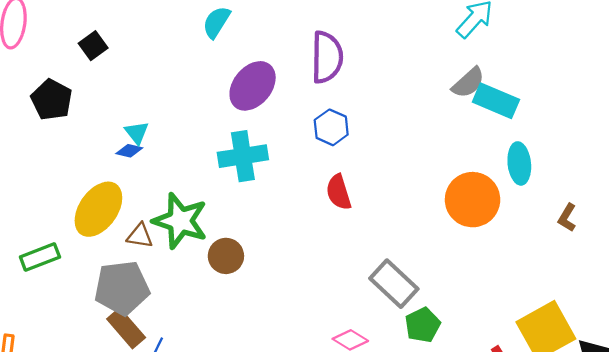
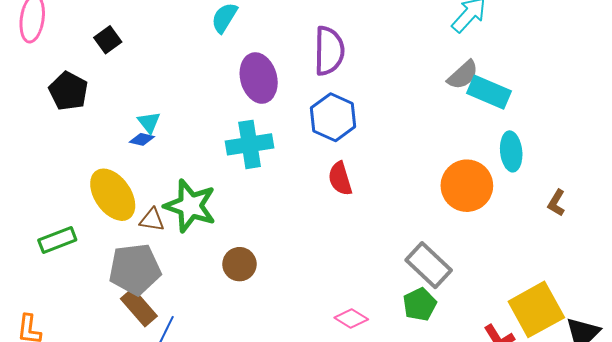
purple ellipse: (253, 86) -> (259, 78), turned -54
blue hexagon: (331, 127) -> (333, 117), size x1.4
yellow ellipse: (98, 209) -> (113, 195), turned -70
brown circle: (226, 256) -> (239, 264), moved
gray rectangle: (394, 284) -> (429, 265), moved

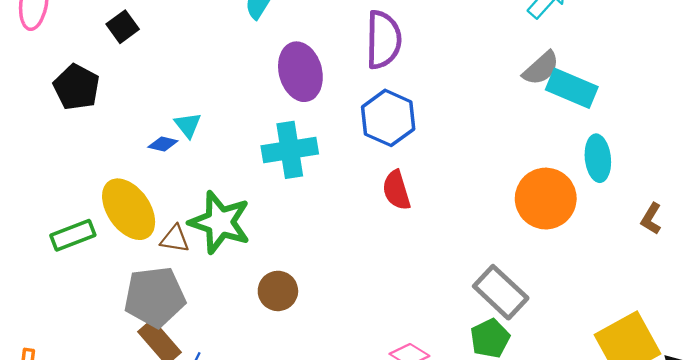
cyan triangle: (149, 122) -> (188, 125), moved
green rectangle: (57, 240) -> (73, 235), moved

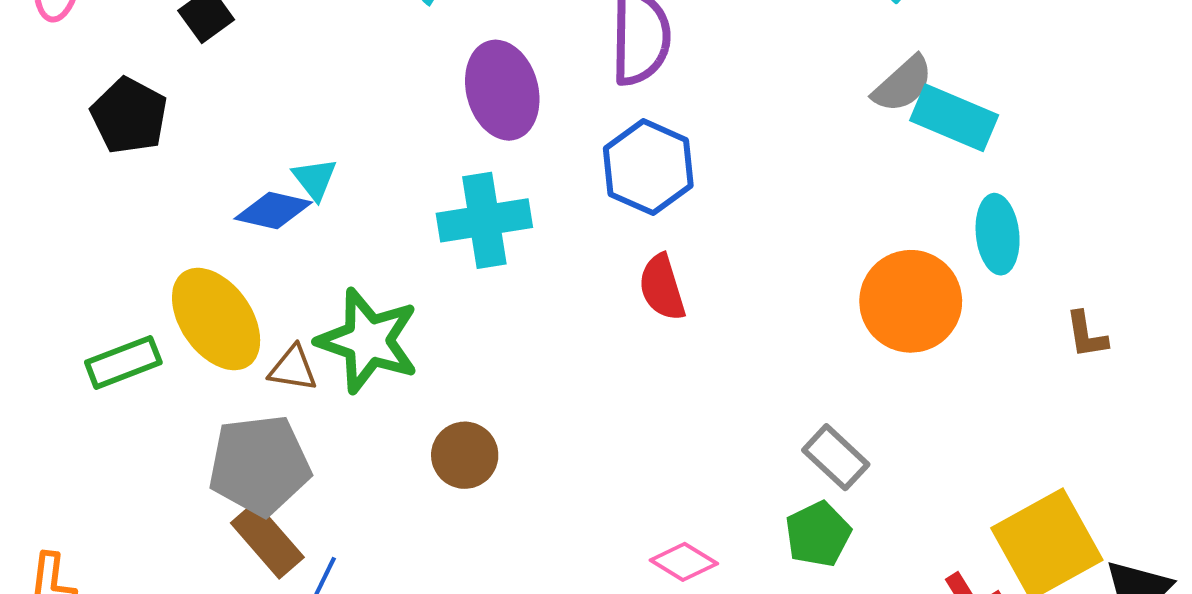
blue diamond: (163, 144) -> (273, 211), size x1.5
brown L-shape: (651, 219) -> (1086, 335), turned -40
gray rectangle: (501, 292) -> (836, 457), size x0.7

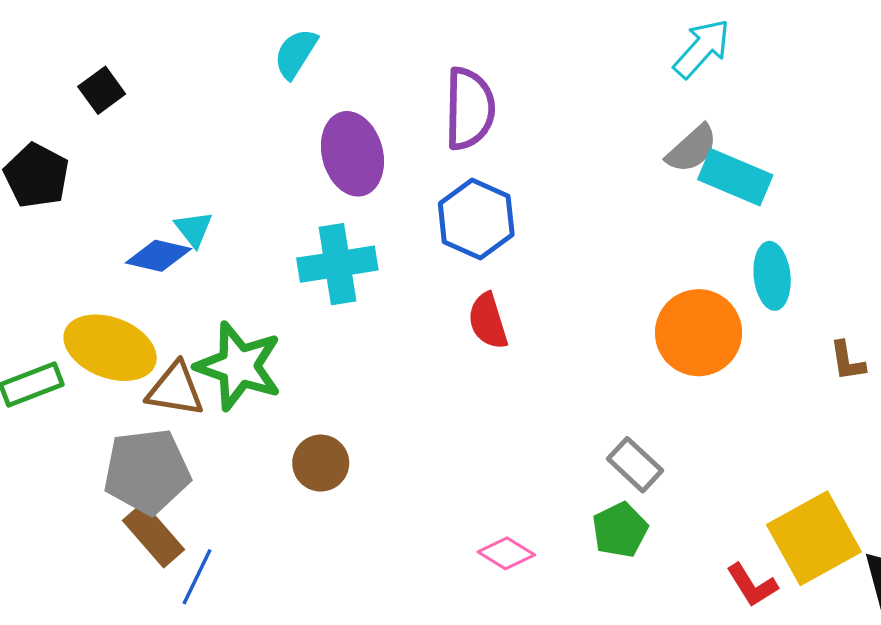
yellow ellipse: (216, 319) -> (110, 348), turned -34
brown triangle: (293, 368) -> (175, 389), size x1.4

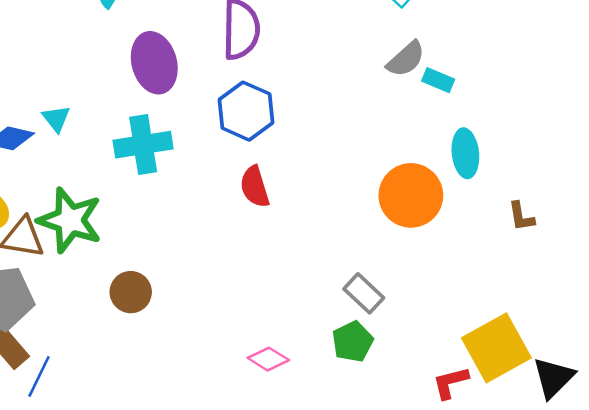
cyan rectangle: (735, 177) -> (438, 80), size x0.6
cyan triangle: (194, 229) -> (56, 119), moved
red L-shape: (752, 585) -> (451, 383), turned 108

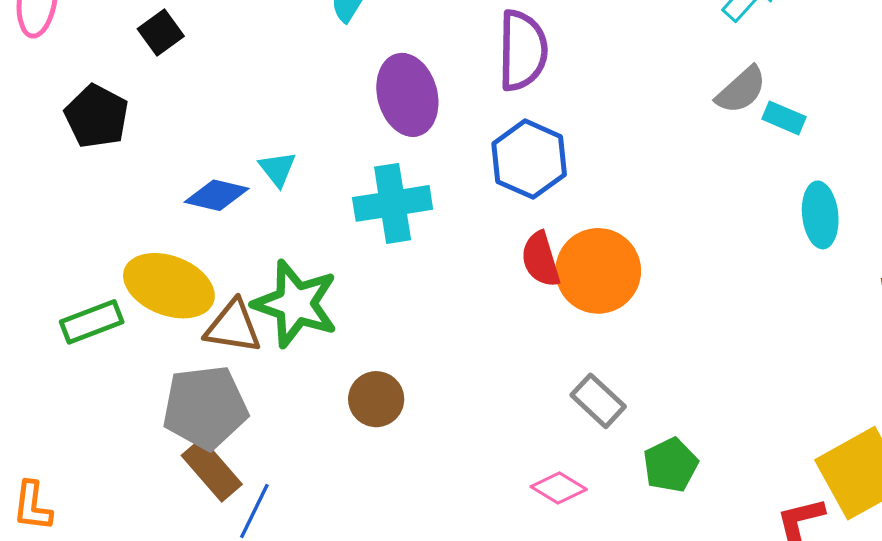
orange circle: (411, 195) -> (598, 271), moved
gray rectangle: (364, 293) -> (598, 401), moved

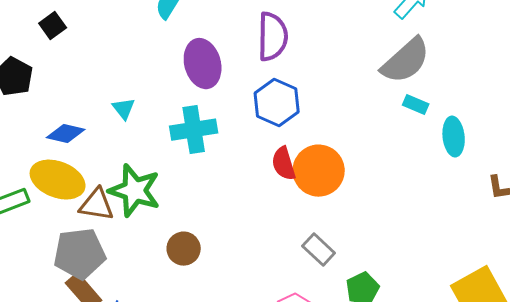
gray semicircle: (741, 90) -> (406, 61), size x1.6
cyan rectangle: (784, 118) -> (416, 105), moved
blue diamond: (217, 195) -> (66, 134), moved

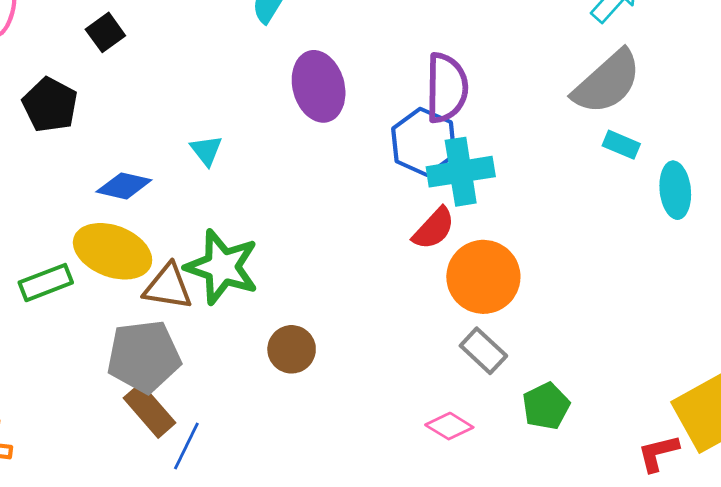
purple semicircle: (273, 37) -> (446, 88), moved
cyan cross: (194, 130) -> (461, 172), moved
red semicircle: (284, 164) -> (434, 229), turned -120
orange circle: (319, 171) -> (483, 277), moved

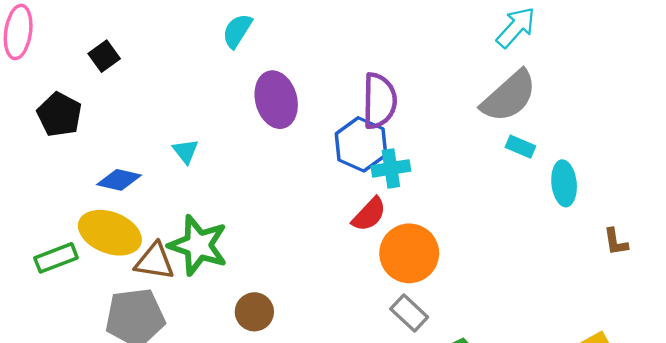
cyan cross: (461, 172) -> (391, 168), size x0.7

